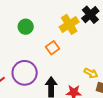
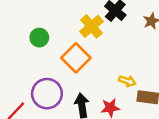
orange square: (52, 48) -> (76, 58), size x1.6

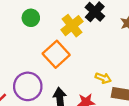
green circle: (39, 38) -> (31, 18), moved

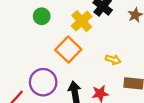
yellow arrow: (103, 78) -> (113, 60), moved

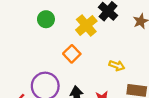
orange square: (68, 50) -> (72, 54), size x0.7

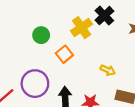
green circle: (46, 19) -> (41, 35), moved

